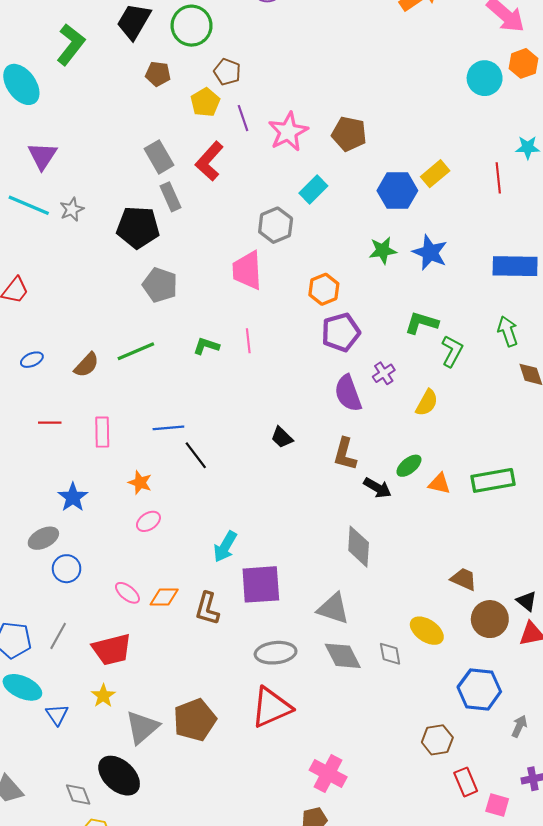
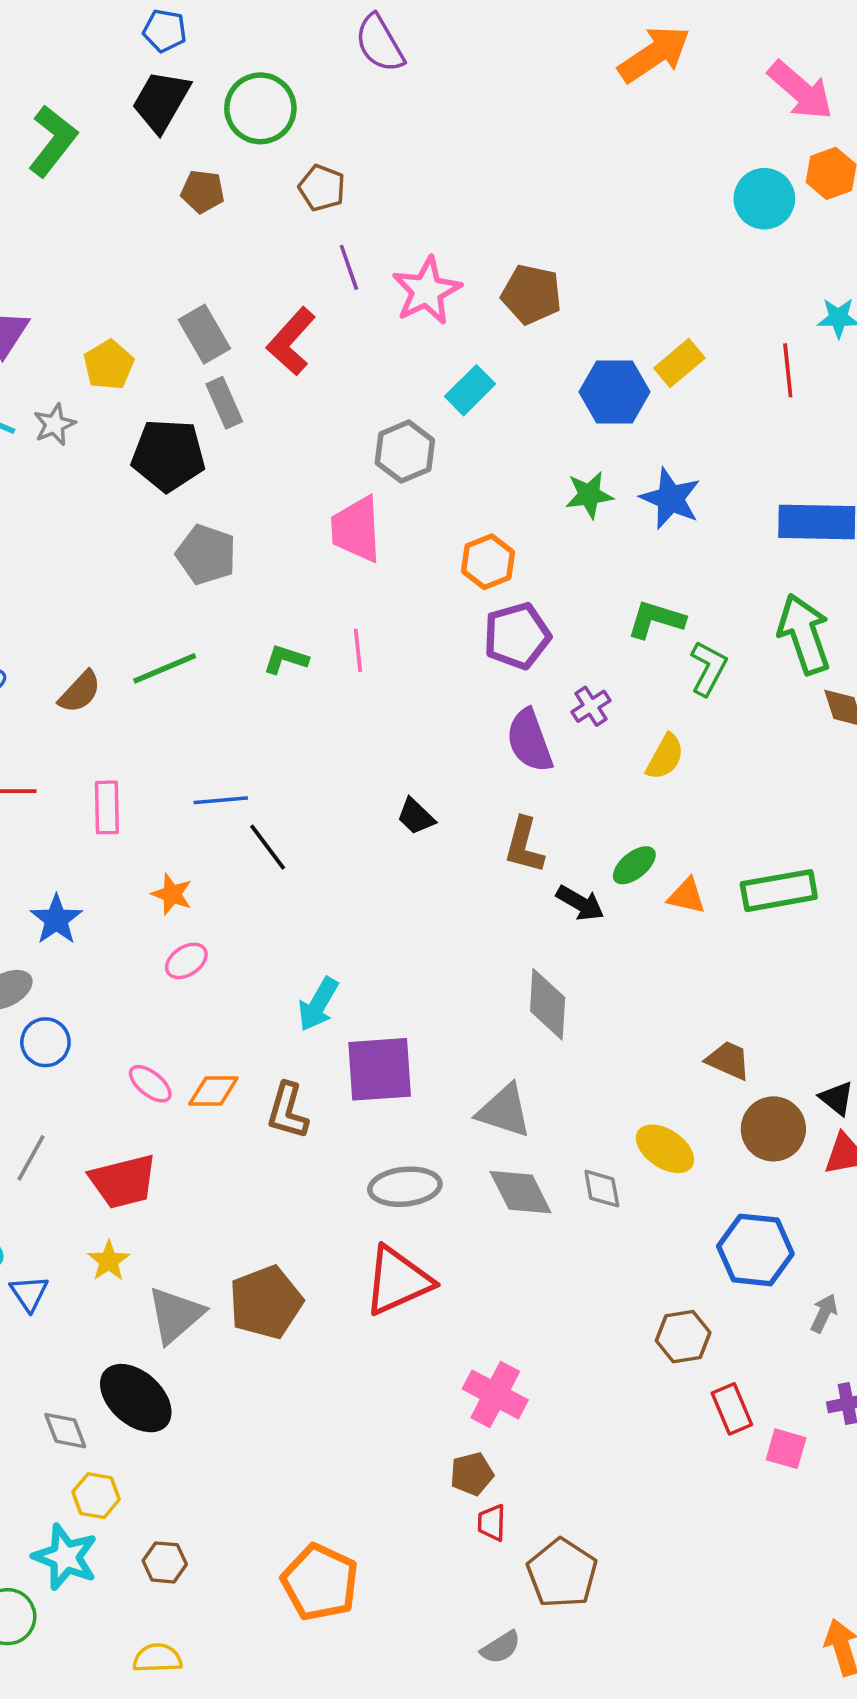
yellow pentagon: (205, 102) -> (109, 365), moved
green arrow: (508, 331) -> (804, 634), size x1.5

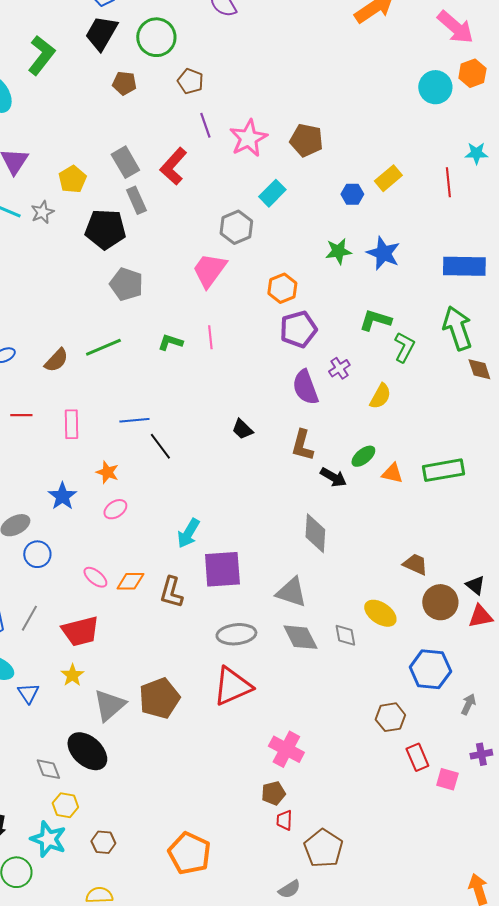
blue hexagon: (614, 392) -> (352, 194), size x0.6
pink trapezoid: (356, 529) -> (209, 270), turned 39
blue star: (56, 919) -> (62, 496), moved

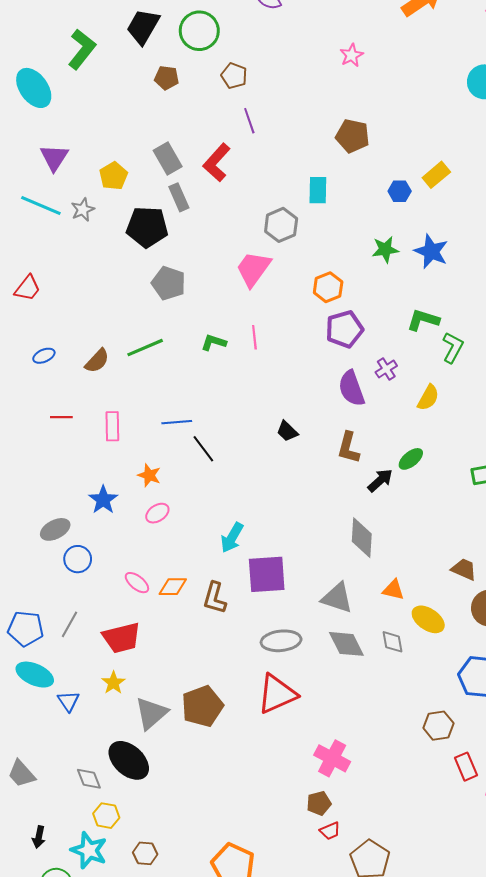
pink star: (248, 138) -> (352, 55), moved, size x0.6
cyan rectangle: (272, 193) -> (318, 190), turned -44
orange triangle: (392, 473) -> (393, 590), moved
black arrow: (333, 477) -> (380, 480), turned -72
red trapezoid: (284, 820) -> (330, 831), turned -115

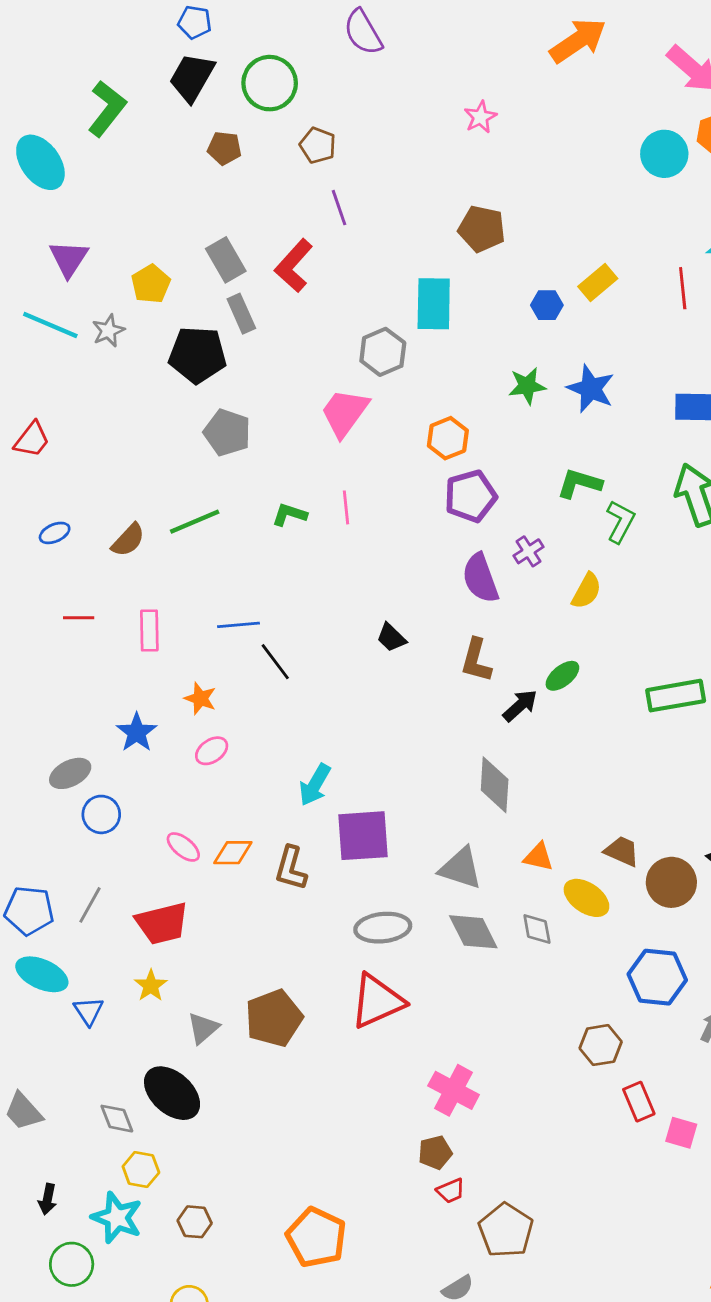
cyan rectangle: (318, 190) -> (434, 304), size x1.4
brown trapezoid: (464, 569) -> (622, 851), moved
gray triangle: (151, 713) -> (203, 1028), size x0.7

